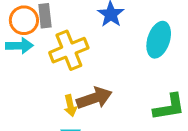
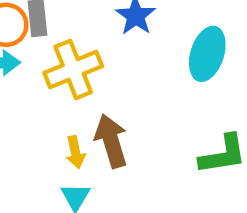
brown arrow: (94, 98) -> (111, 141), turned -88

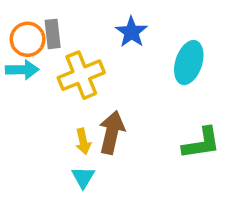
brown arrow: (111, 141) -> (112, 132), turned 30

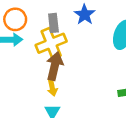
gray rectangle: (53, 34) -> (53, 23), moved
brown arrow: (112, 132) -> (55, 66), moved

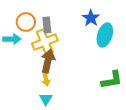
blue star: (85, 15) -> (91, 18), moved
orange circle: (15, 19) -> (26, 22), moved

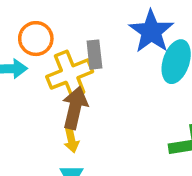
blue star: (91, 18) -> (151, 31), size x1.4
gray rectangle: (47, 25) -> (94, 55), moved

